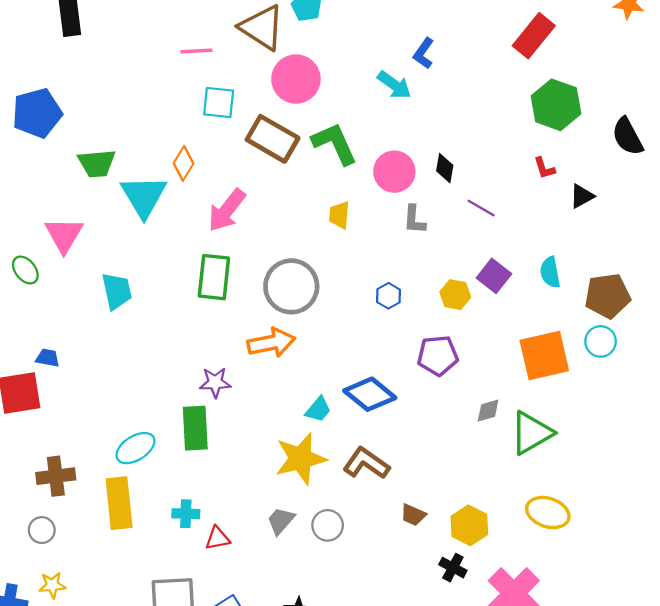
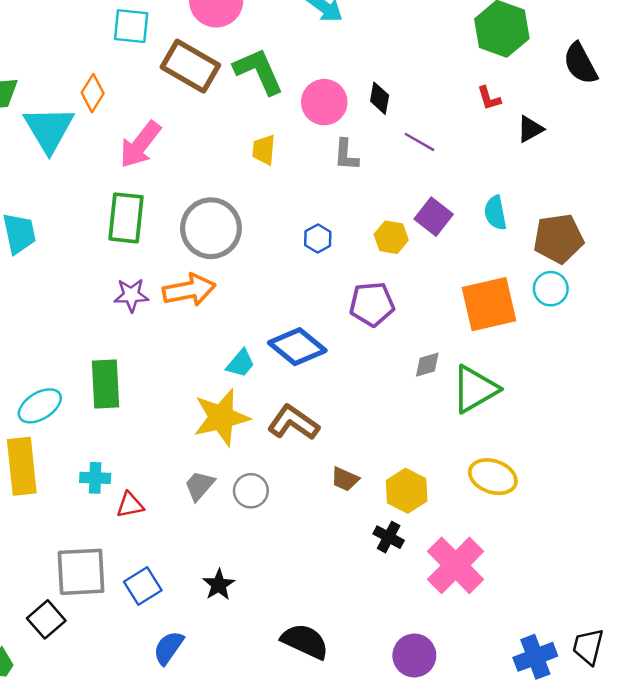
purple star: (215, 382) -> (131, 295), moved

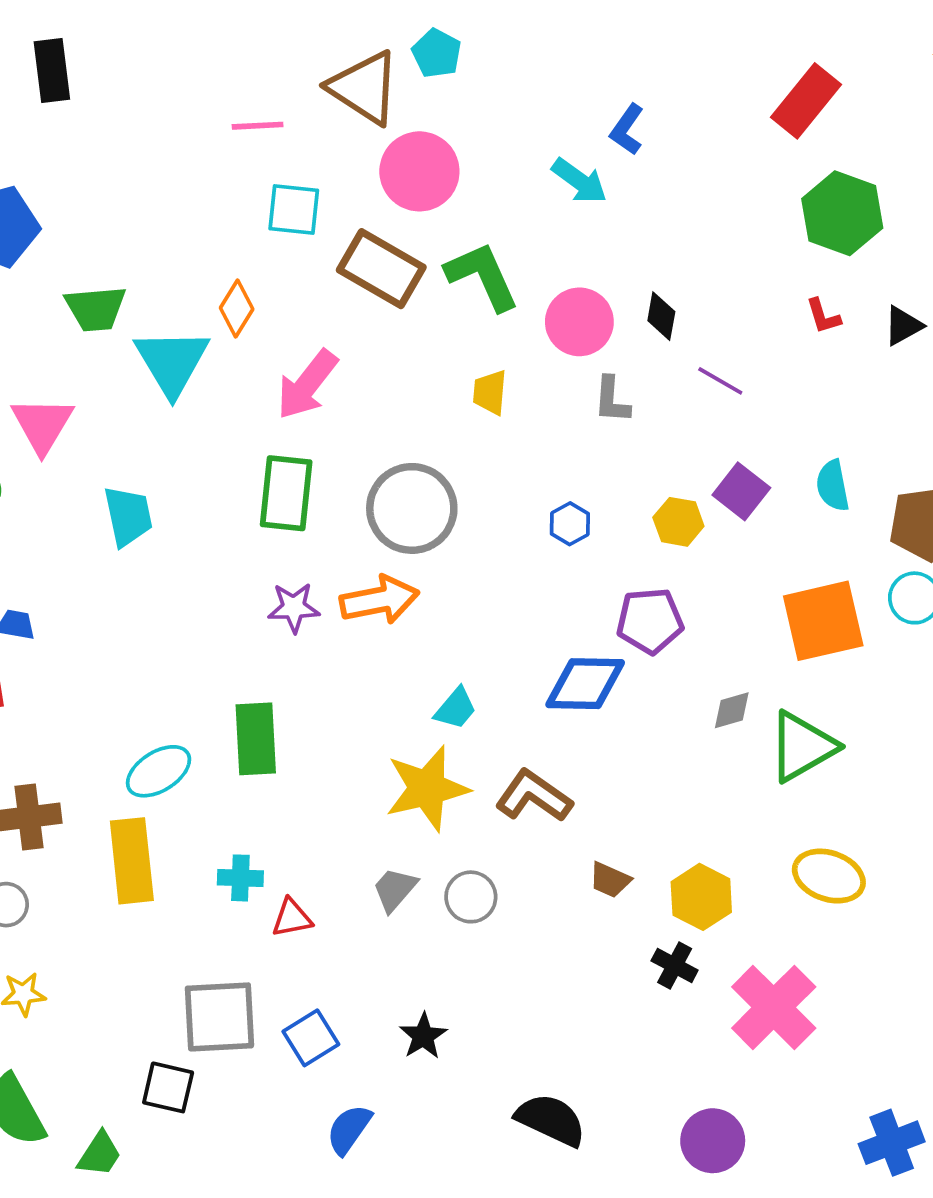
black triangle: (530, 129) -> (903, 326), moved
blue diamond: (297, 347) -> (585, 684), moved, turned -38
black square: (46, 619) -> (168, 1087), turned -36

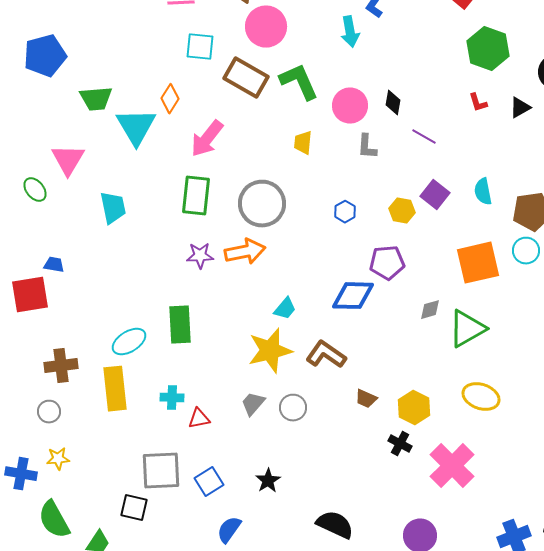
cyan arrow: (579, 181) -> (350, 32), turned 44

